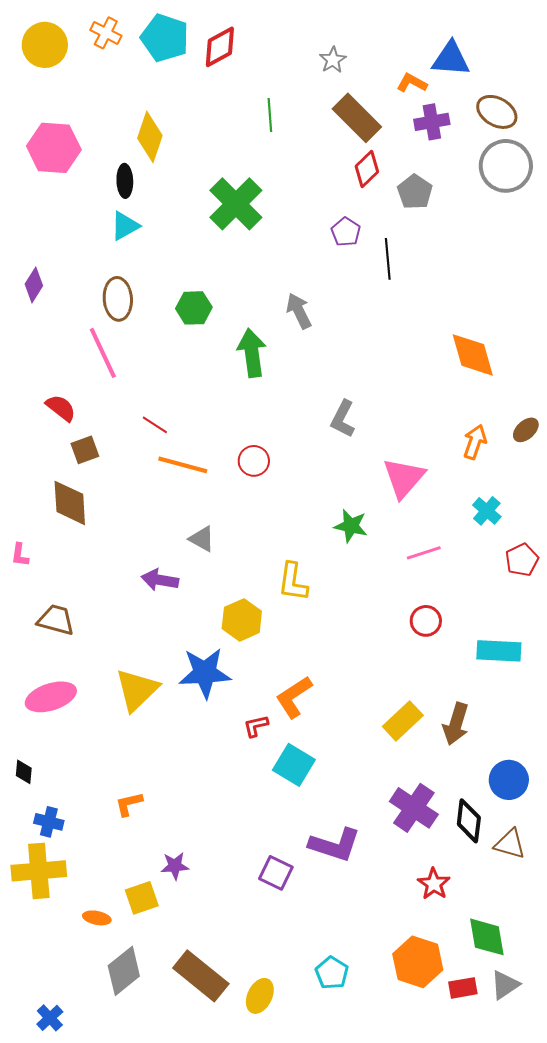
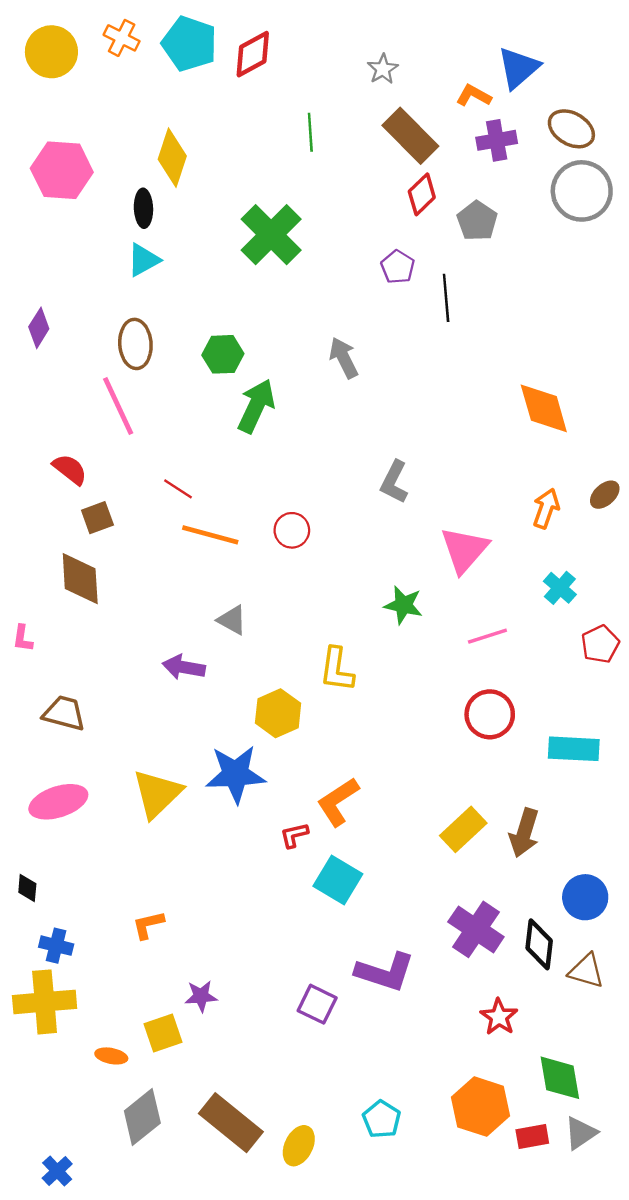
blue triangle: (451, 59) -> (518, 68), turned -45
green arrow: (252, 353) -> (256, 406), moved, turned 33
red circle: (426, 621) -> (490, 714), size x1.4

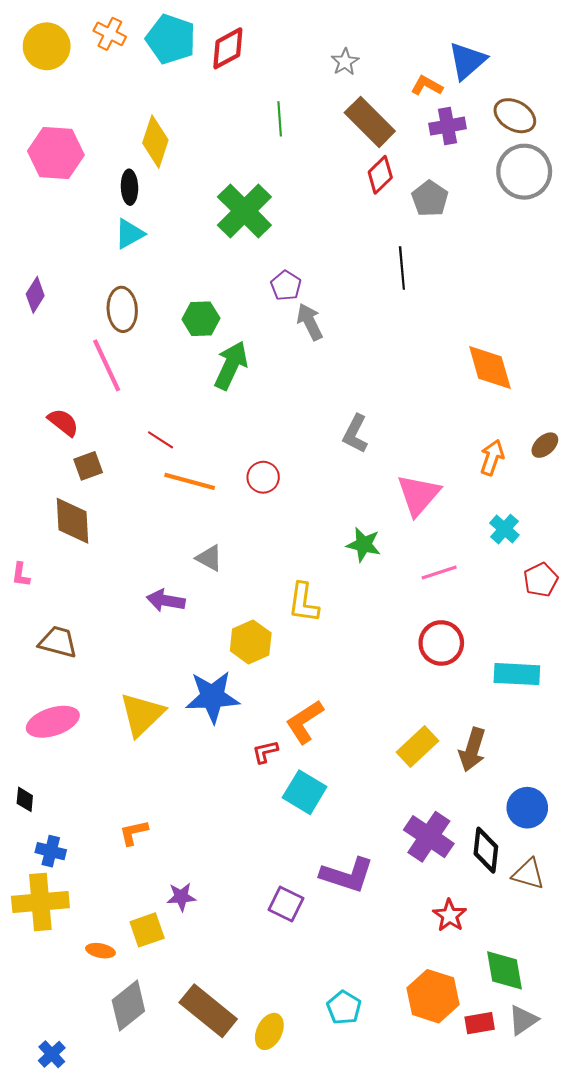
purple pentagon: (398, 267) -> (286, 286), moved

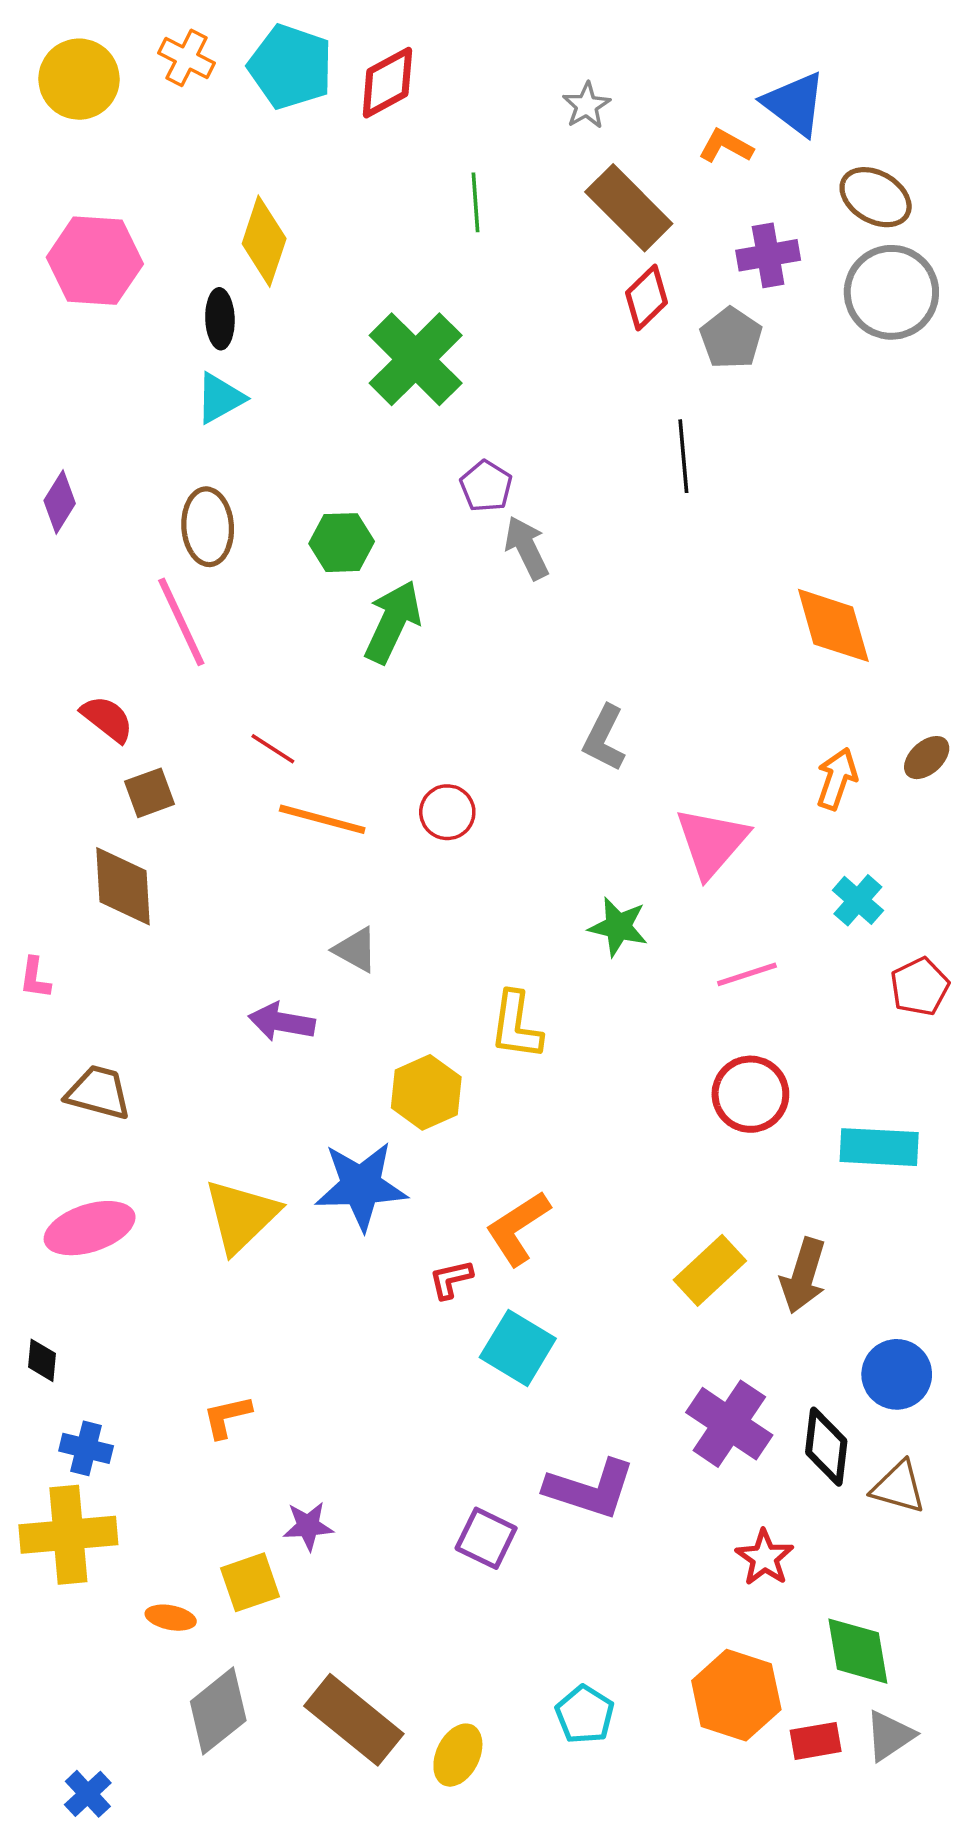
blue triangle: (467, 61) -> (794, 104), turned -42
purple cross: (448, 126) -> (768, 255), moved

